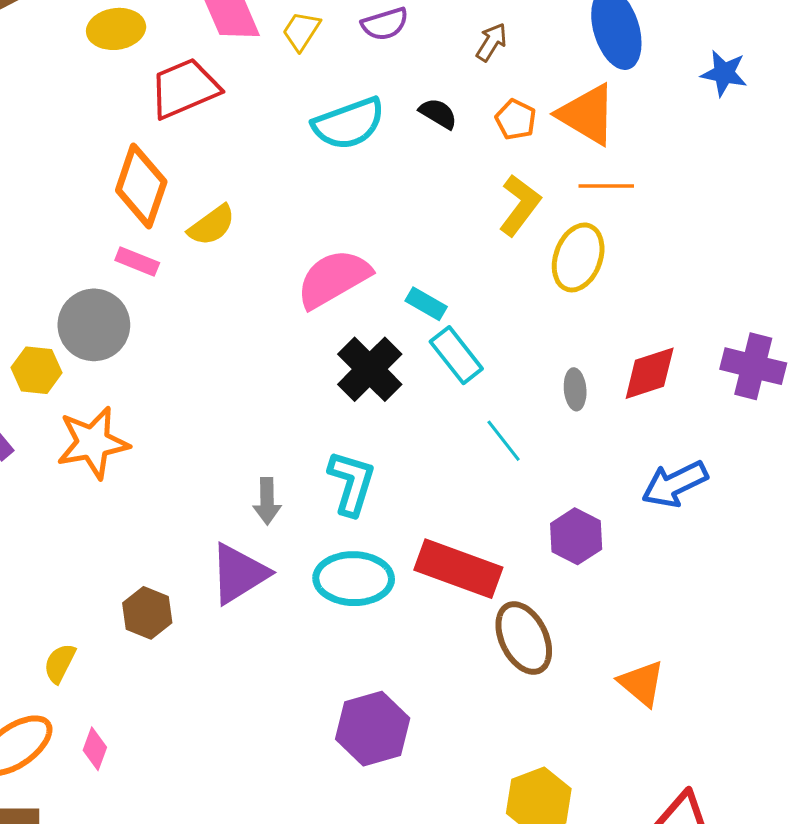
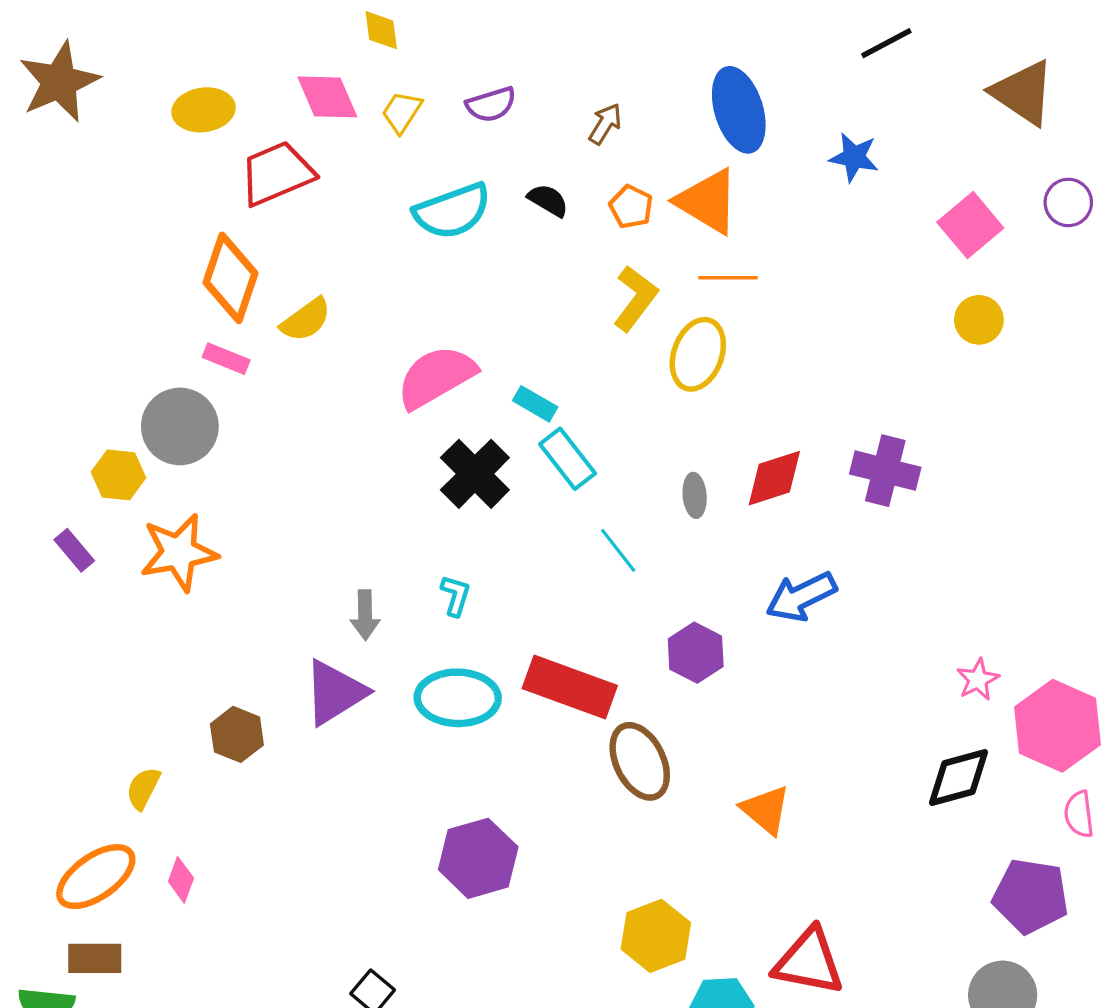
cyan L-shape: (352, 483) -> (456, 596), size x0.6

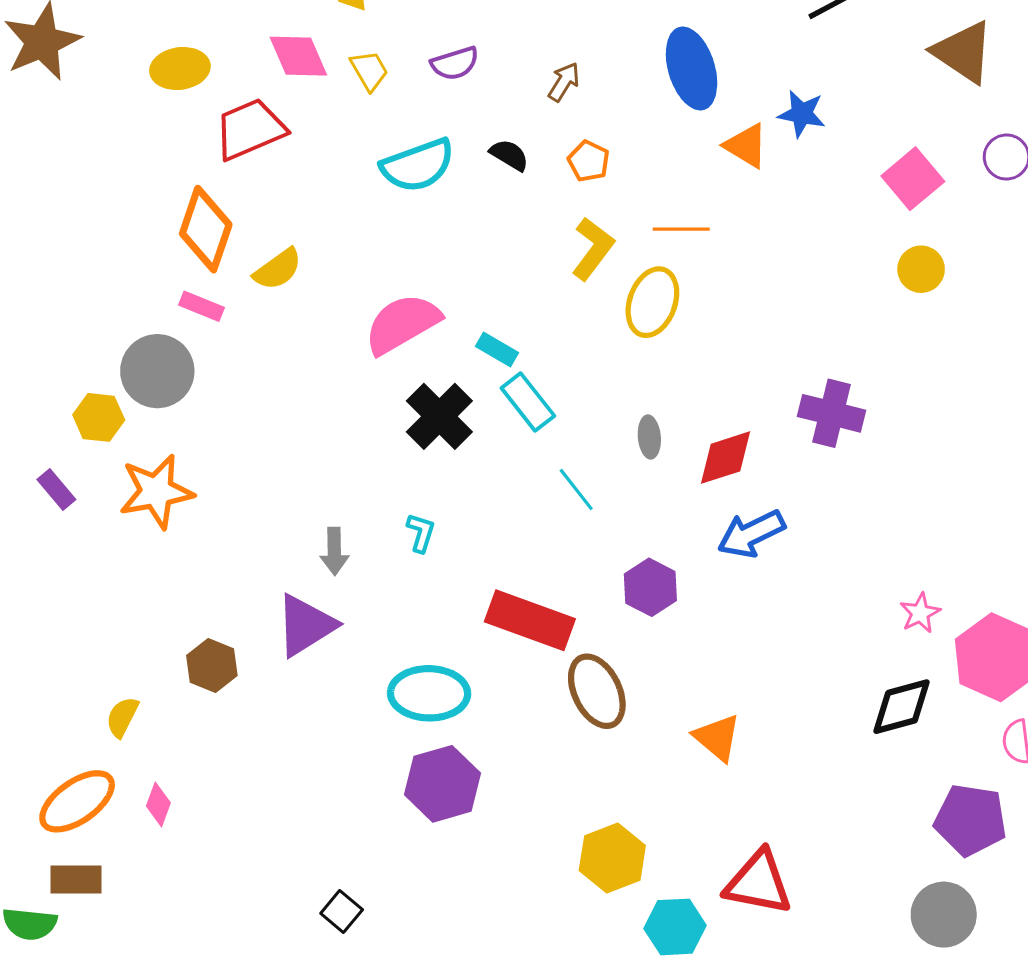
yellow trapezoid: (402, 112) -> (369, 71), turned 117
orange triangle: (708, 201) -> (746, 146), moved, size x0.7
red diamond: (774, 478) -> (725, 458), moved
cyan ellipse: (458, 698) -> (429, 693), moved

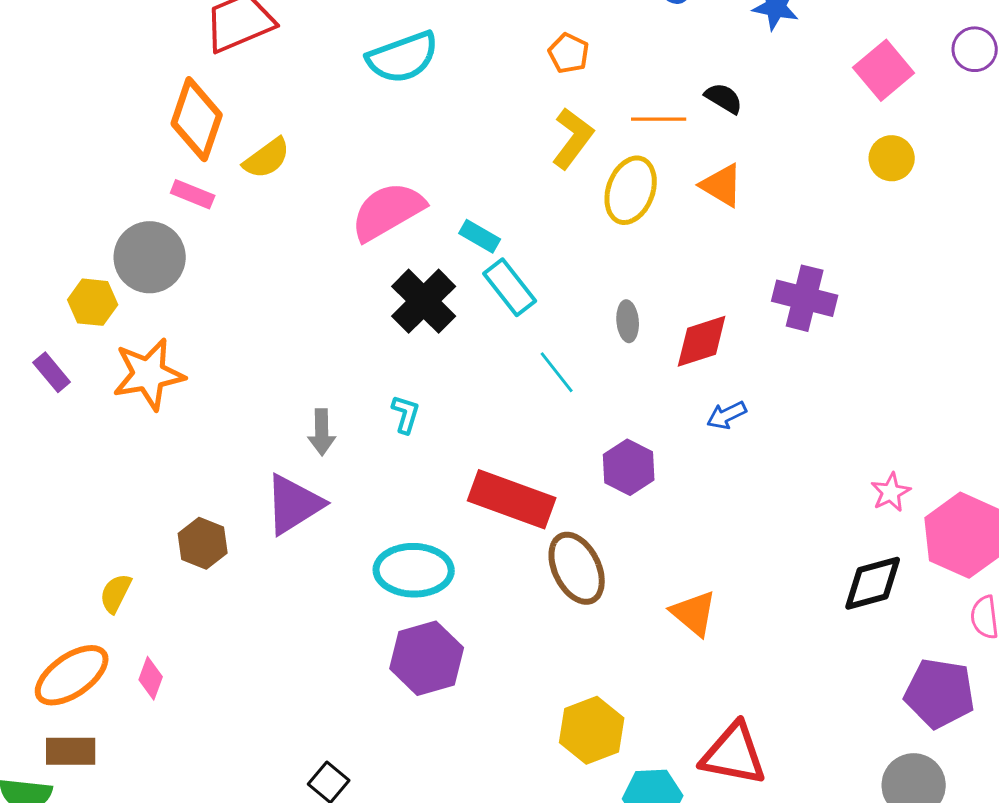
orange triangle: (746, 146) -> (722, 185), moved
black semicircle: (509, 155) -> (724, 98), moved
blue arrow: (751, 534) -> (727, 415), size x0.6

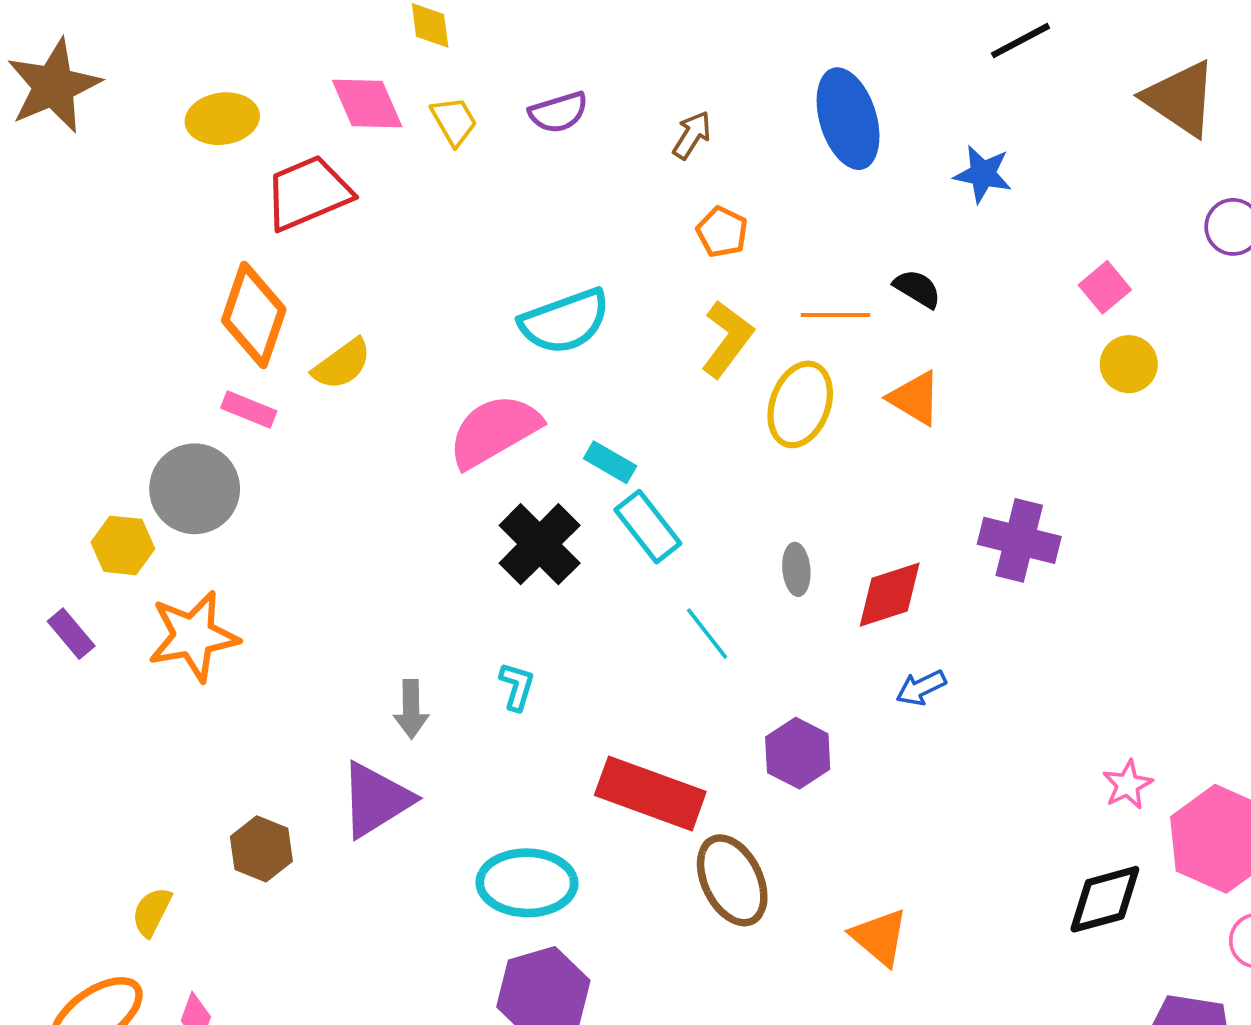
cyan semicircle: (403, 57) -> (565, 321), moved
pink square: (884, 70) -> (1105, 287), moved, size x0.7

